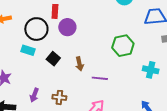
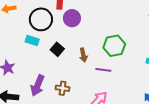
green hexagon: (123, 46) -> (114, 46), moved
purple arrow: (34, 95) -> (38, 85), size x1.5

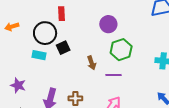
purple circle: (72, 18) -> (108, 24), moved
black square: (57, 49) -> (63, 48), moved, turned 32

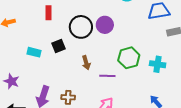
red rectangle: (61, 14) -> (49, 13), moved
black circle: (45, 33) -> (81, 27), moved
green hexagon: (121, 50) -> (129, 58), moved

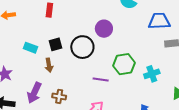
black circle: (81, 27) -> (82, 47), moved
brown arrow: (86, 63) -> (49, 65), moved
cyan cross: (158, 64) -> (152, 74), turned -35

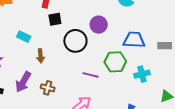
blue trapezoid: (159, 21) -> (134, 40), moved
black square: (56, 44) -> (55, 19), moved

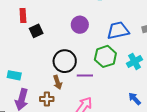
cyan rectangle: (24, 37) -> (14, 75), moved
black circle: (75, 41) -> (65, 61), moved
brown arrow: (40, 56) -> (58, 82), moved

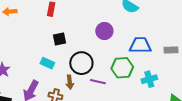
black square: (36, 31) -> (60, 39), moved
cyan rectangle: (14, 75) -> (47, 63), moved

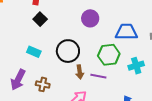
black square: (60, 39) -> (40, 19), moved, turned -32
brown arrow: (70, 82) -> (80, 72), moved
purple line: (98, 82) -> (98, 76), moved

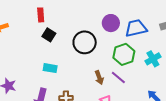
purple circle: (90, 18) -> (111, 23), moved
black circle: (68, 51) -> (85, 42), moved
purple line: (98, 76) -> (118, 78), turned 42

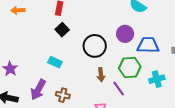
brown arrow: (99, 78) -> (101, 75), moved

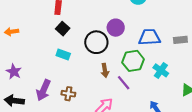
orange arrow: (18, 10) -> (12, 32), moved
purple circle: (125, 34) -> (116, 28), moved
cyan rectangle: (55, 62) -> (63, 55), moved
cyan cross: (157, 79) -> (161, 70), turned -35

